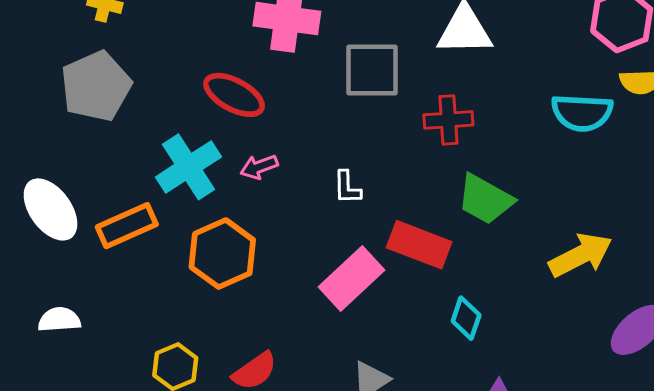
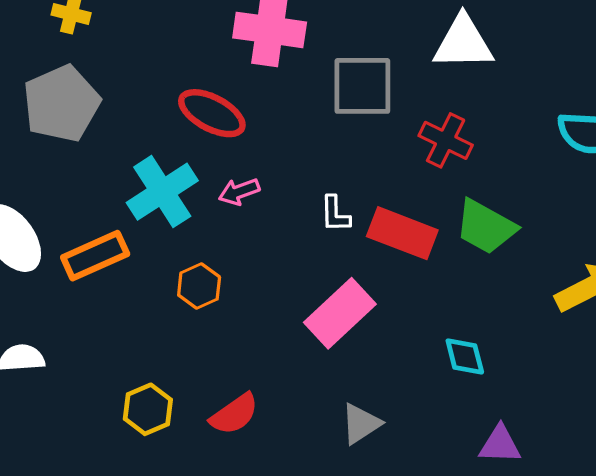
red cross: (448, 120) -> (446, 140), turned 30
red rectangle: (419, 245) -> (402, 233), moved
orange hexagon: (222, 254) -> (199, 286), size x0.6
cyan diamond: (466, 318) -> (465, 356), turned -33

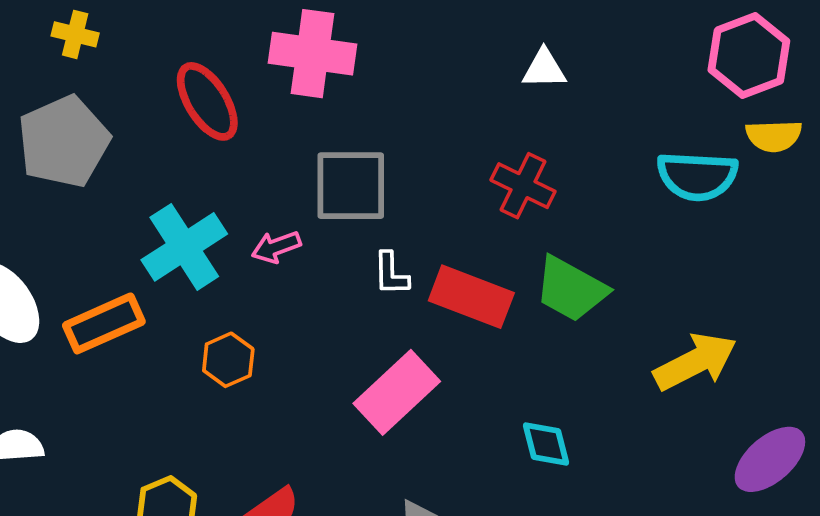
white triangle: (463, 43) -> (544, 69), size x0.6
gray square: (362, 86) -> (351, 186), moved
red ellipse: (212, 113) -> (207, 101), moved, turned 30

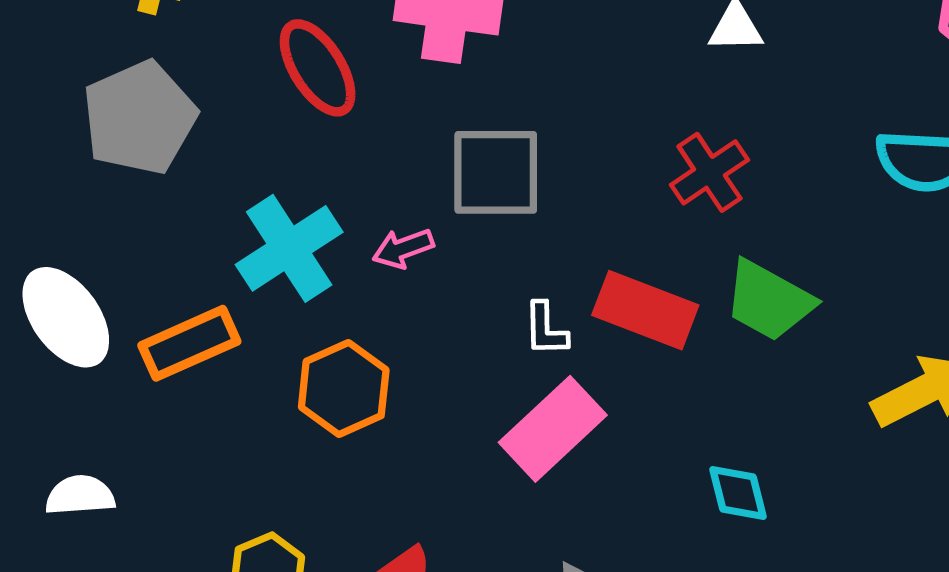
red cross: (523, 186) -> (709, 172), turned 30
white L-shape: (391, 274) -> (546, 329), moved
orange hexagon: (228, 360) -> (344, 388), size x1.4

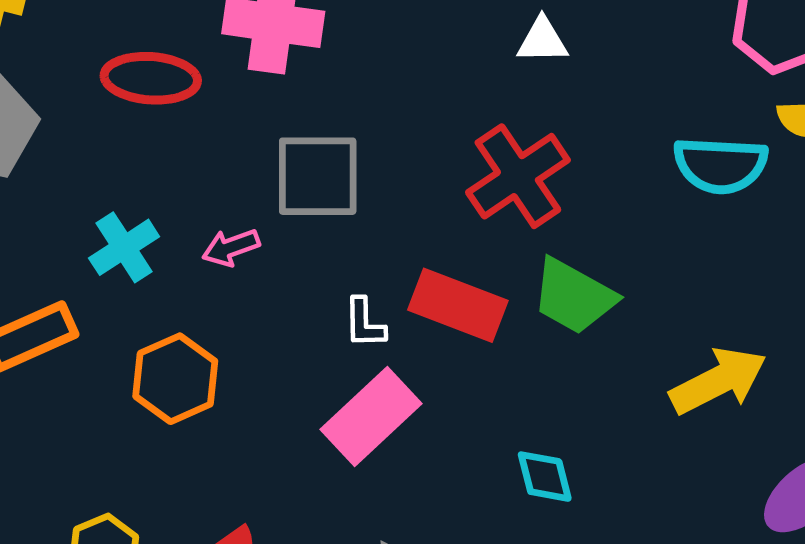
red ellipse: (318, 68) -> (151, 78), turned -54
red cross: (709, 172) -> (518, 176), size x1.4
cyan cross: (289, 248) -> (124, 247), size x0.7

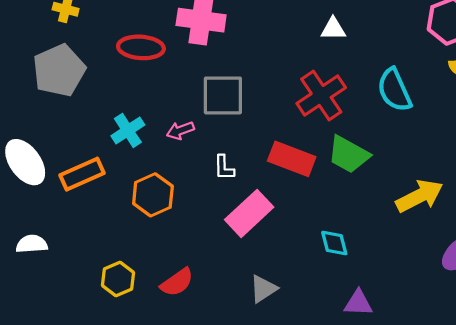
cyan semicircle: (720, 165) -> (394, 90), moved, turned 63
white L-shape: (364, 323) -> (224, 168), moved

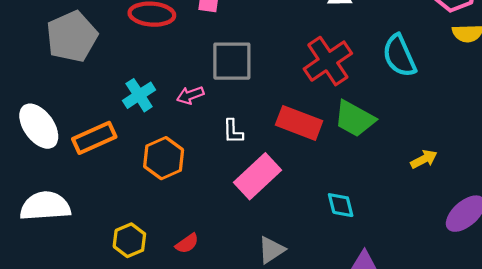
yellow arrow: (420, 196) -> (424, 159), size x0.6
white semicircle: (32, 244) -> (45, 206), size x1.6
red semicircle: (177, 282) -> (187, 243), size x0.7

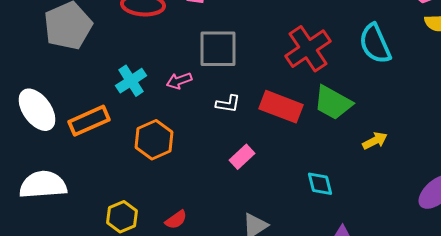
white L-shape: (233, 131) -> (228, 104), moved, turned -80
yellow arrow: (424, 159) -> (375, 141), moved
pink rectangle: (257, 176) -> (242, 157), size x0.6

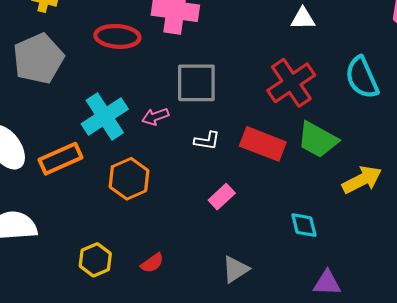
cyan cross: (131, 81) -> (105, 117), size x1.4
yellow arrow: (375, 141) -> (362, 180), size x1.5

